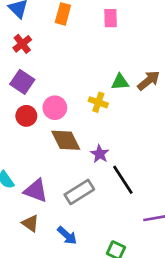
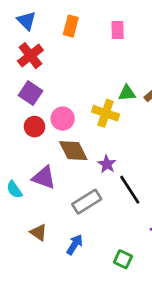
red cross: (22, 44) -> (30, 56), size x1.4
yellow cross: (98, 102) -> (106, 113), size x1.4
purple triangle: (36, 191) -> (44, 178), moved
blue arrow: (67, 235) -> (75, 245), turned -100

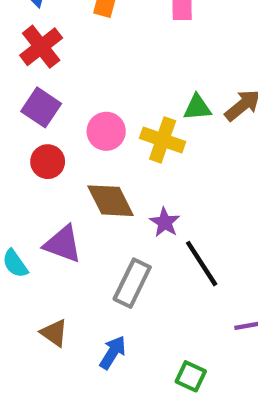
pink circle: (63, 119) -> (106, 131), moved
gray rectangle: (87, 202) -> (132, 283), turned -32

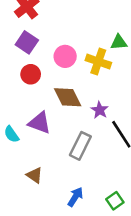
blue arrow: (113, 352) -> (75, 197), moved
green square: (191, 376) -> (115, 201), turned 30

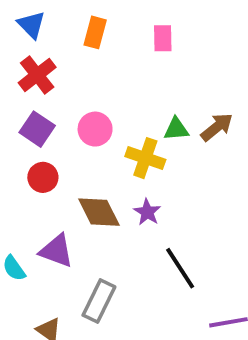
pink circle: (65, 56) -> (95, 129), moved
purple star: (100, 110) -> (147, 212), moved
gray rectangle: (80, 146) -> (99, 301), moved

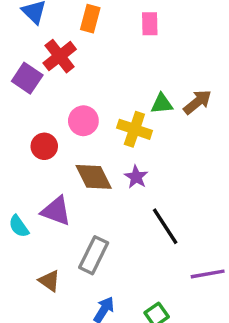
red cross: (37, 75) -> (60, 56), moved
purple square: (37, 129) -> (27, 78), moved
pink circle: (95, 129) -> (83, 121), moved

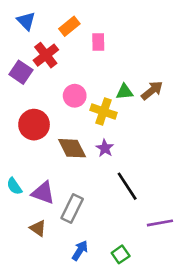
orange rectangle: (90, 19) -> (69, 26), turned 36
pink rectangle: (150, 24) -> (98, 42), moved
pink circle: (83, 121) -> (75, 96), moved
red circle: (44, 146) -> (34, 125), size x1.5
purple triangle: (56, 211) -> (43, 193), moved

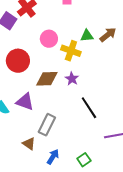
brown diamond: (72, 148) -> (47, 79), turned -65
purple triangle: (43, 193) -> (25, 102), moved
brown triangle: (38, 228) -> (29, 144), moved

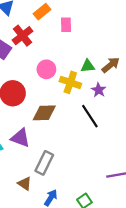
purple star: (72, 79) -> (99, 90), moved
black line: (89, 108) -> (90, 116), moved

